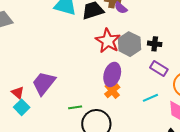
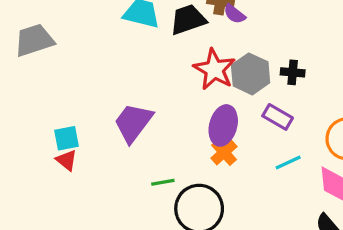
purple rectangle: (159, 69) -> (278, 117), moved
purple trapezoid: (44, 83) -> (133, 123), moved
cyan square: (22, 107) -> (66, 138), moved, turned 35

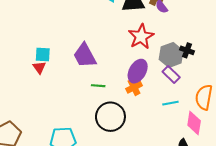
gray hexagon: (251, 74) -> (171, 55), moved
purple trapezoid: (133, 123) -> (85, 56), turned -80
green line: (163, 182) -> (98, 86), moved

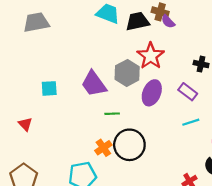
gray hexagon: (171, 55) -> (127, 73), moved
red triangle: (39, 67) -> (25, 124), moved
orange cross: (134, 87) -> (103, 148), moved

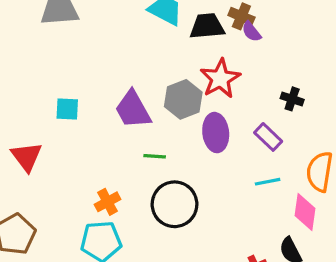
purple ellipse: (152, 93) -> (216, 133), turned -35
red triangle: (25, 124) -> (27, 157), size x1.5
orange cross: (103, 148) -> (108, 202), moved

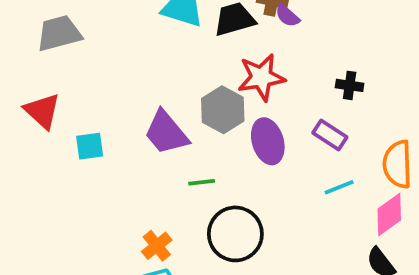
red star: (220, 79) -> (261, 77), turned 30
red triangle: (27, 157) -> (42, 111), moved
pink diamond: (305, 212) -> (389, 215), turned 57

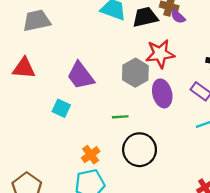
red triangle: (42, 111) -> (24, 68), turned -40
purple trapezoid: (166, 133) -> (80, 76), moved
cyan square: (90, 146) -> (61, 108), moved, turned 30

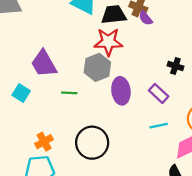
red star: (160, 54) -> (108, 42), moved
green line: (120, 117) -> (69, 93), moved

